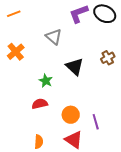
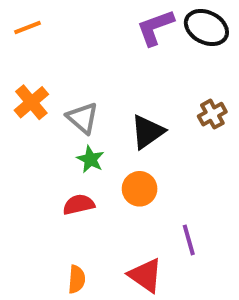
gray triangle: (54, 37) -> (83, 118), moved
black triangle: (75, 67) -> (147, 132), turned 42
orange circle: (71, 115) -> (140, 189), moved

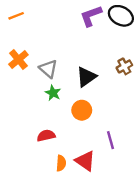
red semicircle: (79, 205) -> (46, 136), moved
orange semicircle: (77, 279) -> (61, 163), moved

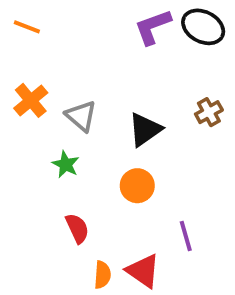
orange line: (16, 16) -> (27, 27), turned 42
green star: (53, 93) -> (66, 164), moved
red semicircle: (46, 136) -> (77, 228), turned 78

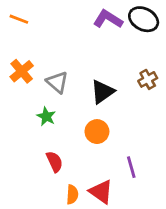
purple L-shape: (153, 27) -> (108, 19), turned 52

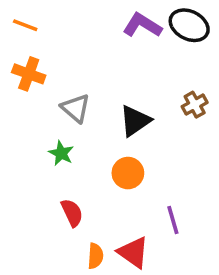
orange cross: (22, 71) -> (29, 74), moved, turned -30

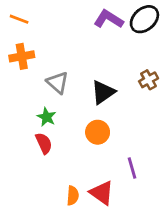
black ellipse: (189, 25) -> (144, 19), turned -68
orange cross: (29, 74) -> (22, 56), turned -30
red semicircle: (72, 213) -> (44, 143), moved

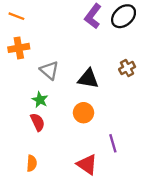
purple L-shape: (109, 19) -> (93, 16), turned -85
black triangle: (103, 92) -> (88, 79), turned 45
orange semicircle: (73, 196) -> (32, 163), moved

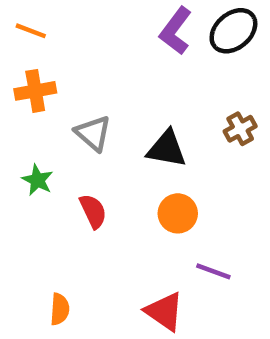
green star: (40, 100) -> (37, 180), moved
orange circle: (84, 113) -> (178, 213), moved
red semicircle: (38, 122) -> (93, 211), moved
purple line: (113, 143) -> (213, 271), turned -54

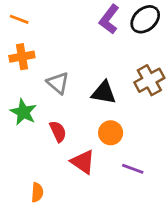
brown cross: (240, 129) -> (149, 80), size x1.5
green star: (37, 180) -> (23, 112), size x1.4
red triangle: (164, 311) -> (83, 162), moved

